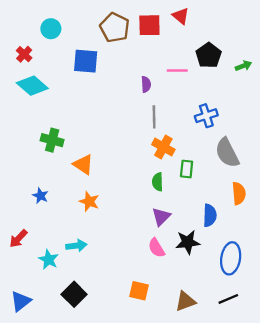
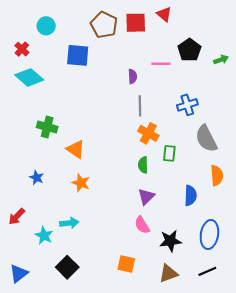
black star: (188, 242) -> (170, 241), moved

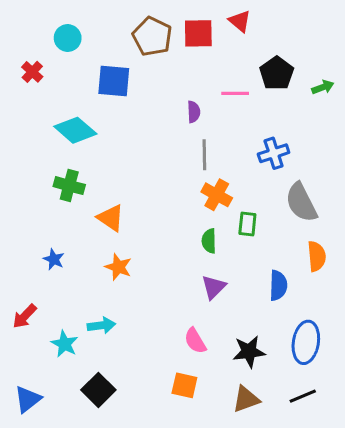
cyan diamond: (29, 77) -> (75, 130), moved
pink semicircle: (142, 225) -> (195, 341), moved

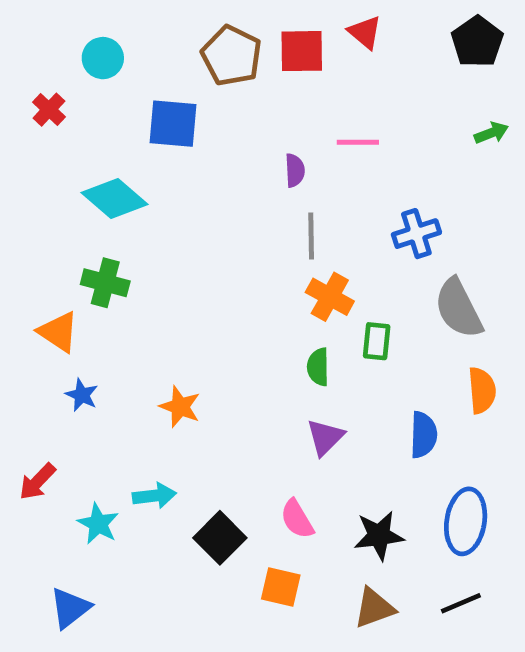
black pentagon: (277, 73) -> (477, 42), moved
orange triangle: (111, 218) -> (58, 332), moved
black square: (98, 390) -> (220, 538), moved
blue triangle: (28, 399) -> (70, 608), moved

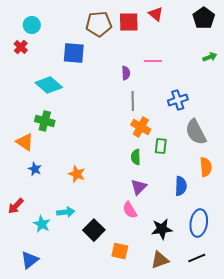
brown pentagon: (232, 56) -> (99, 24), turned -30
cyan circle: (103, 58) -> (32, 25), moved
pink semicircle: (297, 519) -> (130, 210), moved

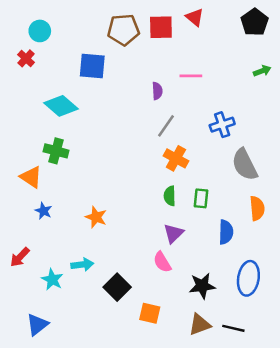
gray line: (133, 101) -> (166, 126), turned 36
green rectangle: (161, 146) -> (201, 198), moved
black line: (197, 258) -> (233, 328), moved, turned 36

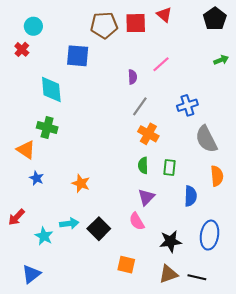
pink line: (191, 76) -> (161, 64), turned -42
cyan diamond: (61, 106) -> (51, 90), turned 44
black square: (117, 287) -> (99, 229), moved

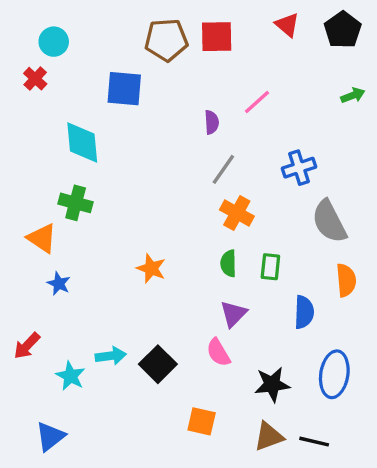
red triangle: (164, 15) -> (287, 25), moved
orange star: (81, 183) -> (151, 268), moved

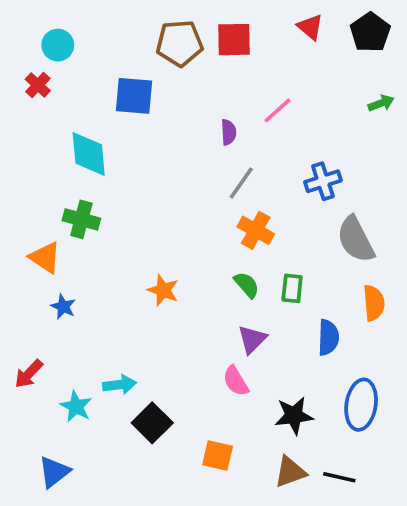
green semicircle: (228, 263) -> (247, 285), turned 140
black square: (158, 364) -> (152, 423), moved

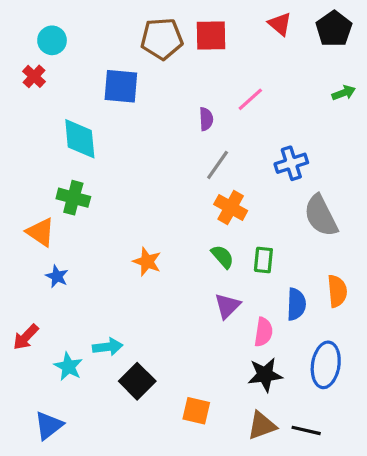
orange semicircle: (374, 303) -> (337, 291), moved
pink semicircle: (236, 381) -> (263, 332), moved, turned -140

